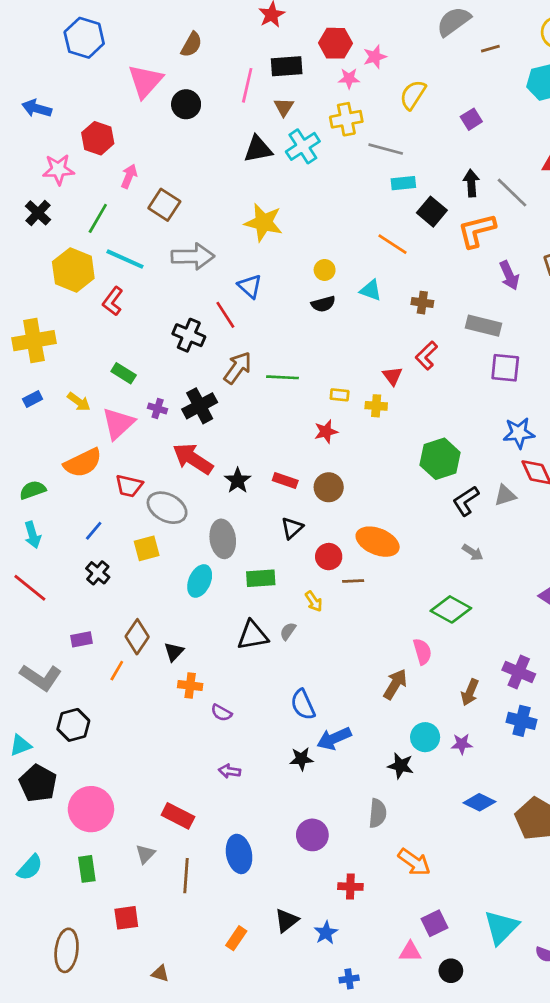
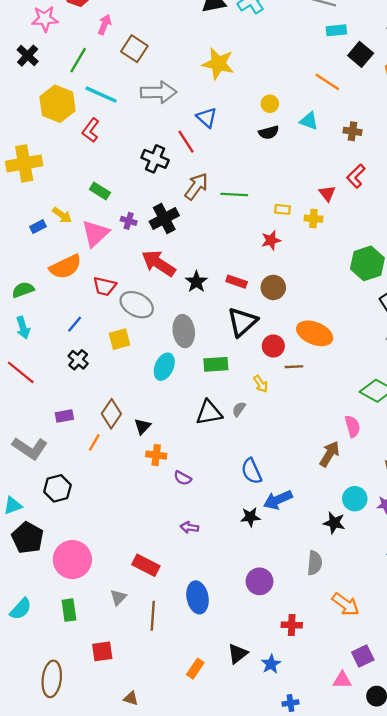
blue rectangle: (33, 399) -> (38, 227), moved
black triangle: (292, 528) -> (242, 322), size x1.6

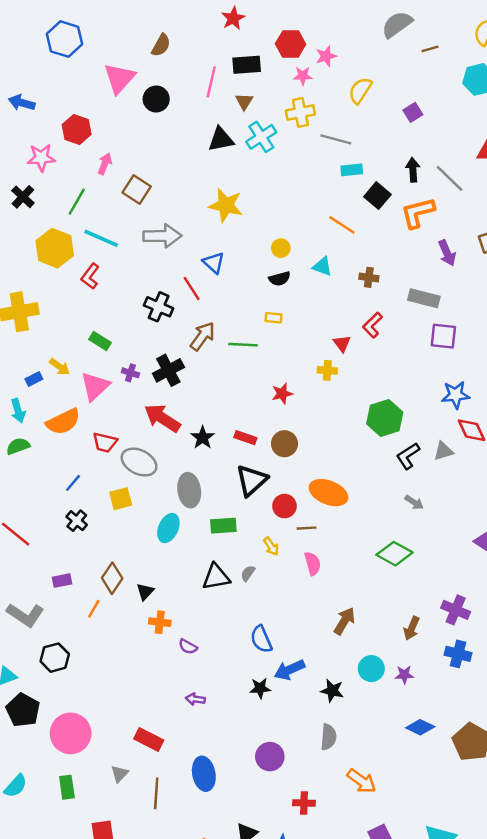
yellow rectangle: (282, 209) -> (273, 318), moved
cyan arrow: (23, 328) -> (18, 411), moved
pink semicircle: (352, 426) -> (313, 563), moved
black star: (334, 523) -> (332, 691), moved

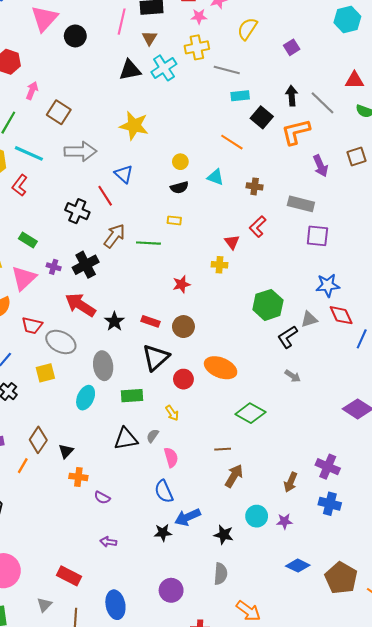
gray triangle: (443, 451) -> (309, 319), moved
brown line: (306, 528) -> (223, 449), moved
green diamond: (395, 554) -> (250, 413), moved
pink semicircle: (313, 563) -> (171, 457), moved

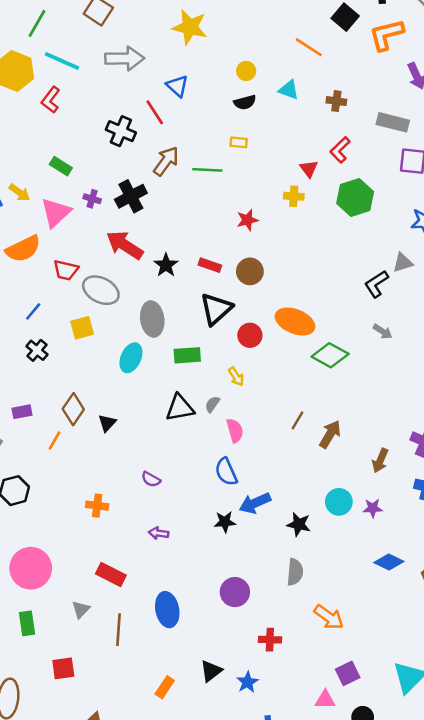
green hexagon: (268, 305) -> (355, 197), moved
green diamond: (250, 413) -> (330, 355), moved
brown line: (223, 449) -> (298, 420), turned -56
brown arrow: (234, 476) -> (330, 434), moved
orange cross: (78, 477) -> (97, 506), moved

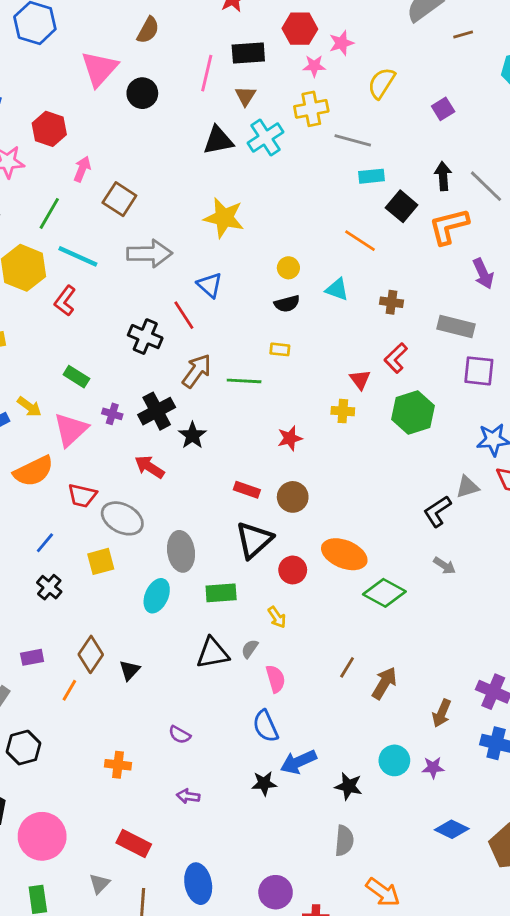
red arrow: (125, 245) -> (150, 467), size x0.7
black star: (166, 265) -> (192, 435), moved
purple circle: (235, 592) -> (276, 892), moved

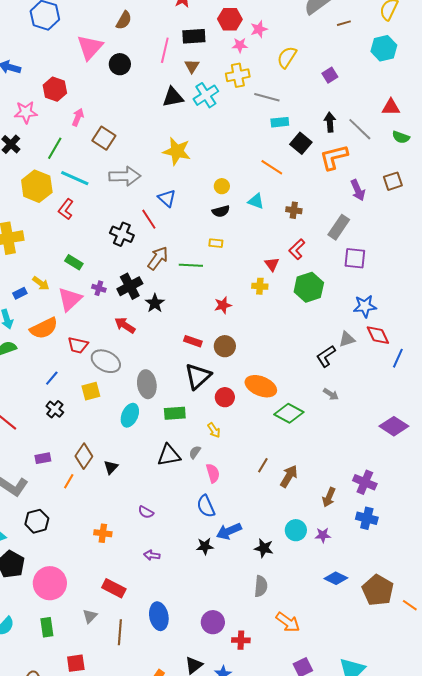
gray rectangle: (456, 327) -> (339, 227), turned -70

